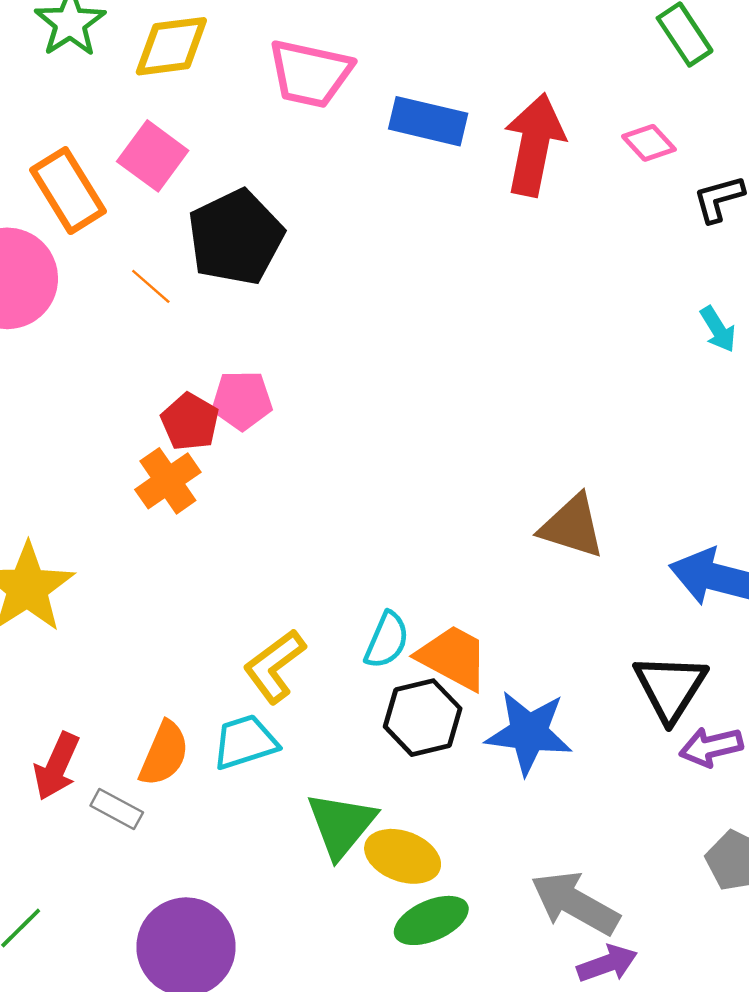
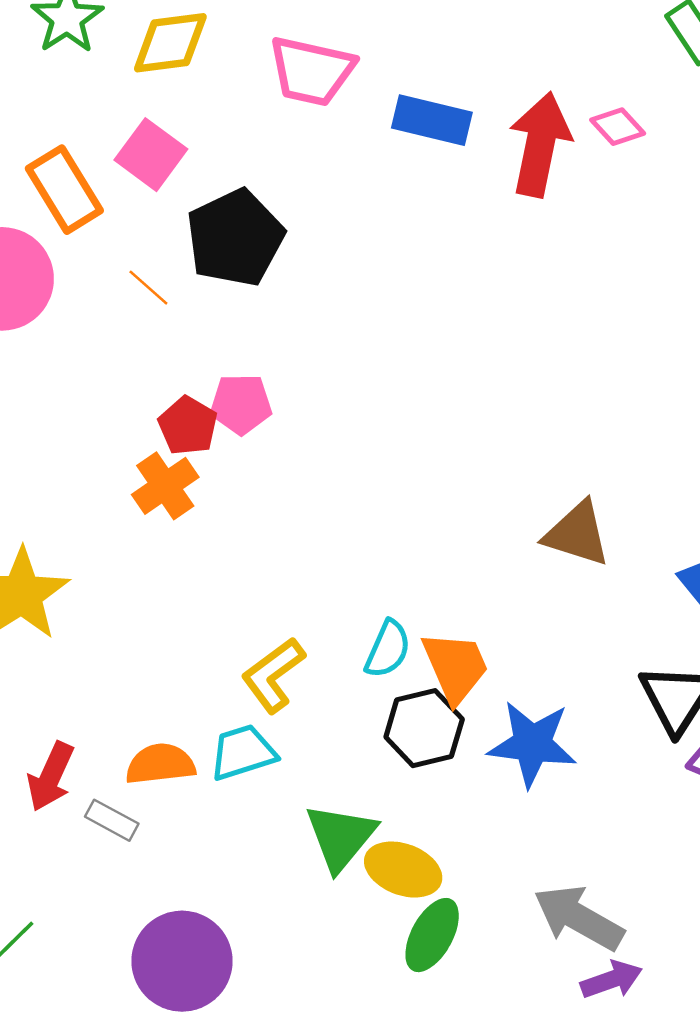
pink diamond: (649, 143) -> (618, 127), moved
orange trapezoid: (453, 657) -> (455, 667), turned 38
orange semicircle: (164, 754) -> (160, 764), turned -120
green ellipse: (431, 920) -> (432, 935), turned -38

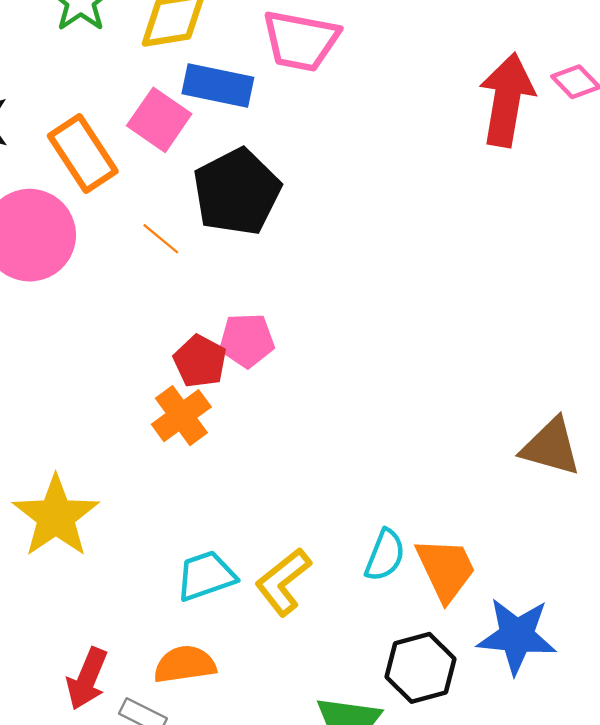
blue rectangle: (432, 120) -> (218, 85), moved
black hexagon: (424, 728) -> (420, 668), moved
cyan trapezoid: (243, 752) -> (206, 576), moved

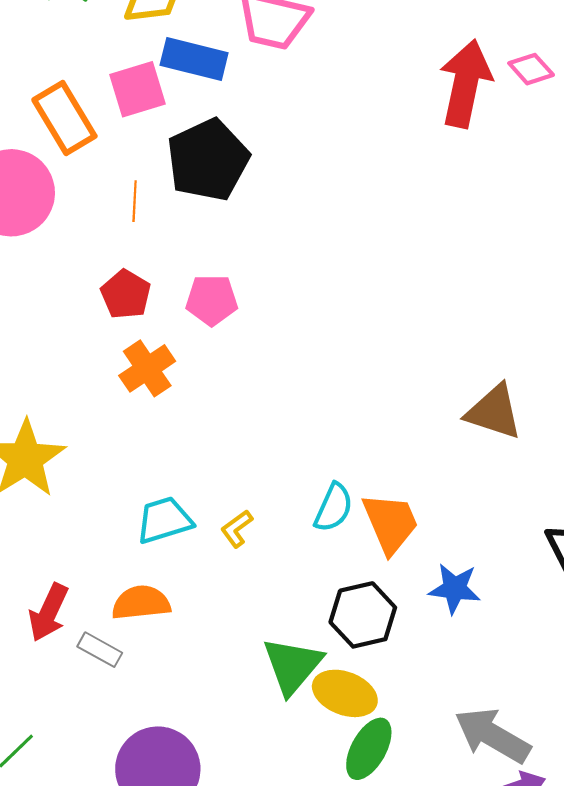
pink square: (159, 120) -> (138, 89), turned 36
orange line: (161, 239) -> (135, 201), turned 51
red pentagon: (200, 361) -> (126, 294), moved
yellow L-shape: (283, 582) -> (237, 529), size x0.6
blue star: (517, 636) -> (455, 588), size x0.7

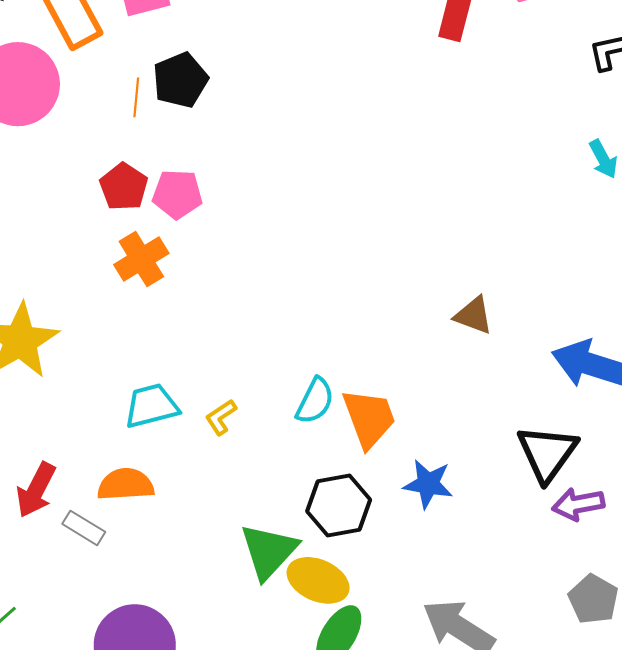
black pentagon: (208, 160) -> (180, 80), moved, size x0.7
pink pentagon: (212, 300) -> (177, 194), moved
brown triangle: (494, 412) -> (474, 315), size x0.7

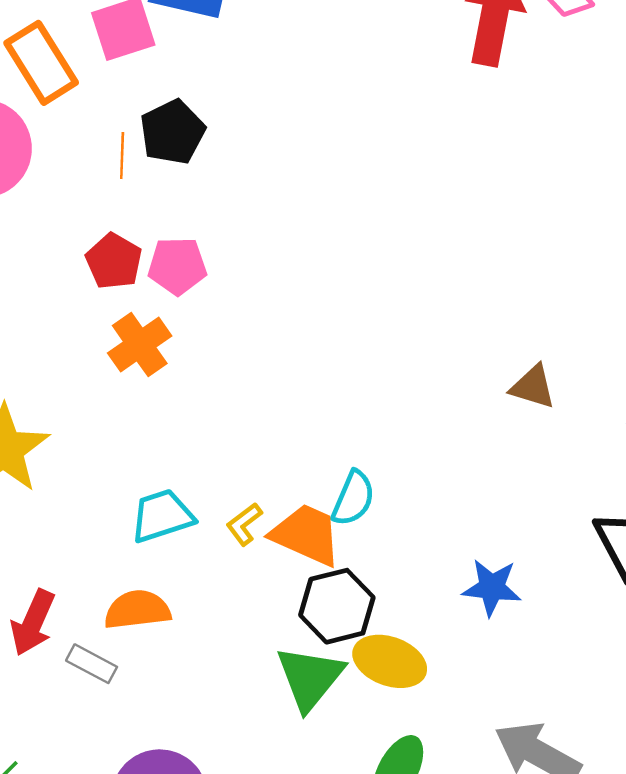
orange trapezoid: (369, 418) -> (306, 535), moved, turned -42
black hexagon: (339, 505) -> (337, 606), moved
yellow ellipse: (318, 580) -> (390, 661), moved

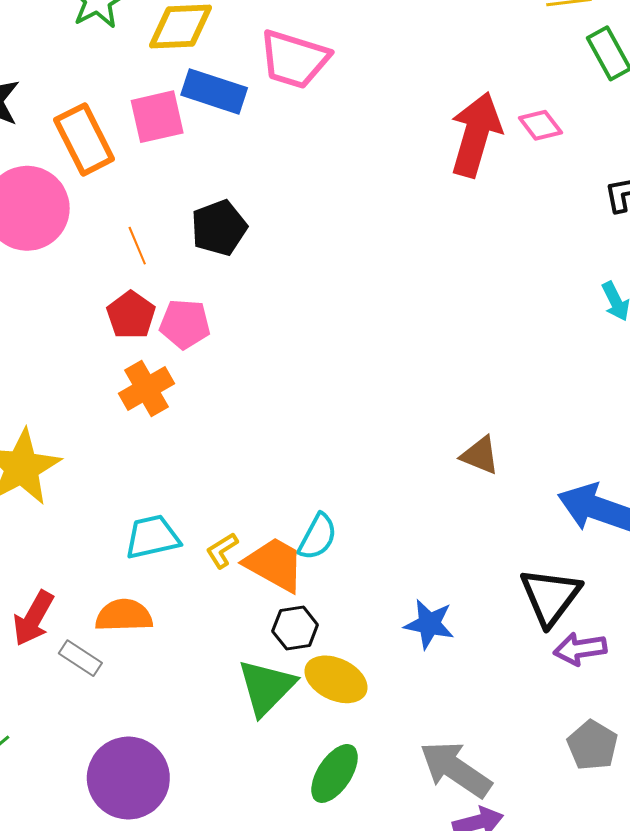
black pentagon: (173, 132) -> (219, 228), moved
orange line: (122, 156) -> (137, 246), moved, turned -30
black hexagon: (337, 606) -> (295, 628), size x0.7

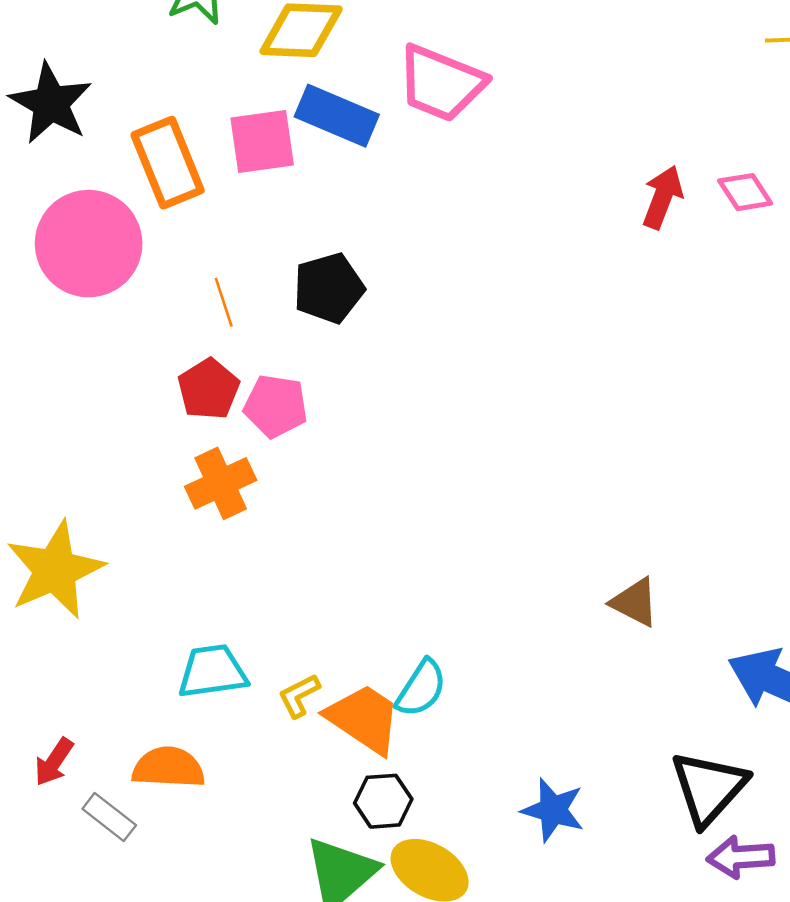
red arrow: (476, 135) -> (663, 197), size x0.6
red arrow: (33, 618) -> (54, 762), size x0.7

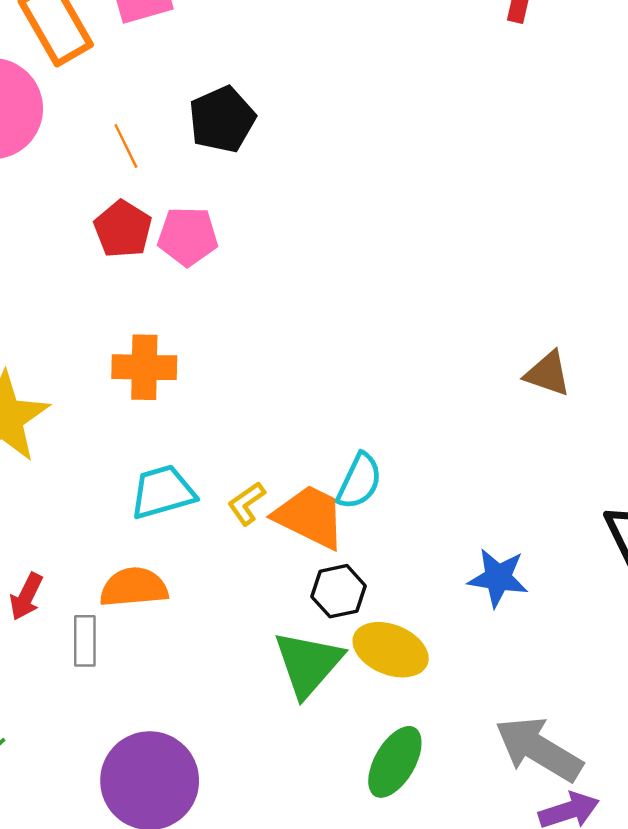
orange cross: (221, 483) -> (144, 367), moved, turned 34
gray rectangle: (109, 817) -> (85, 641), turned 60

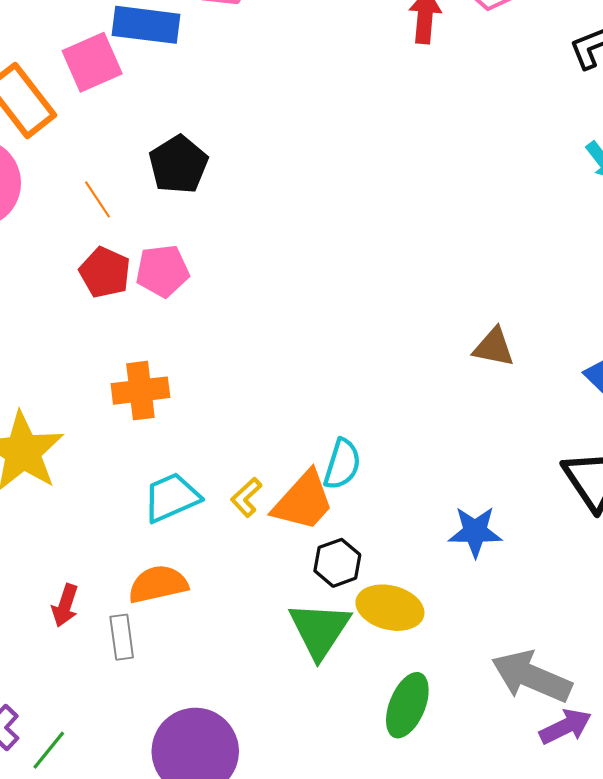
orange trapezoid: (310, 517) -> (303, 501), turned 114

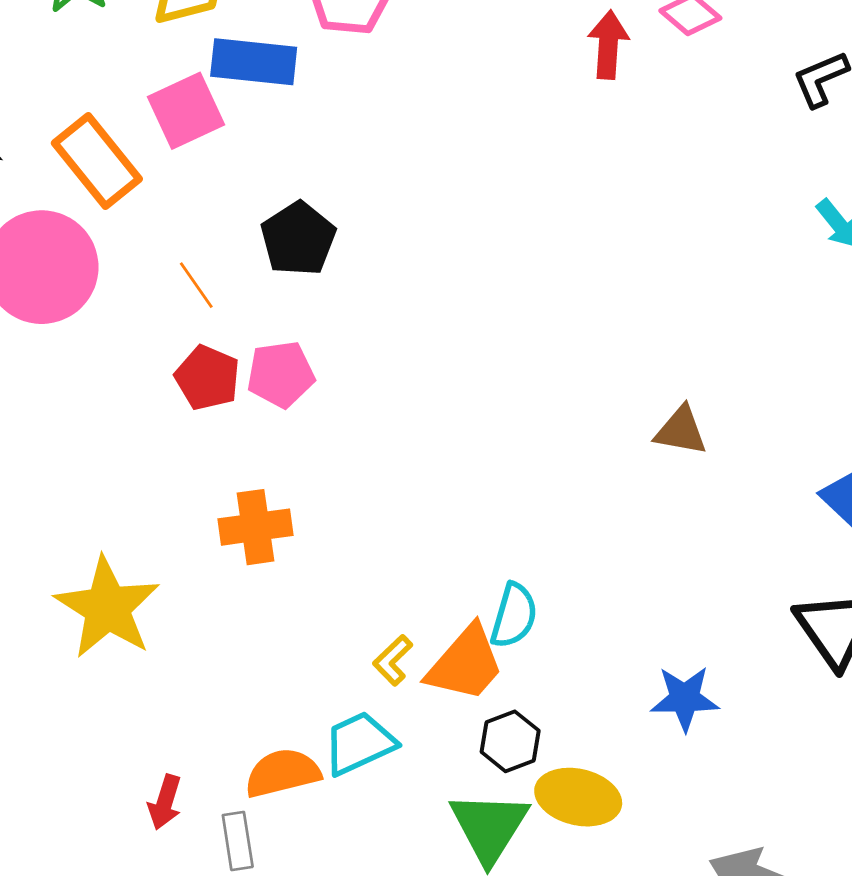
brown triangle: (494, 347) -> (681, 431), moved
cyan trapezoid: (172, 497) -> (359, 743), moved

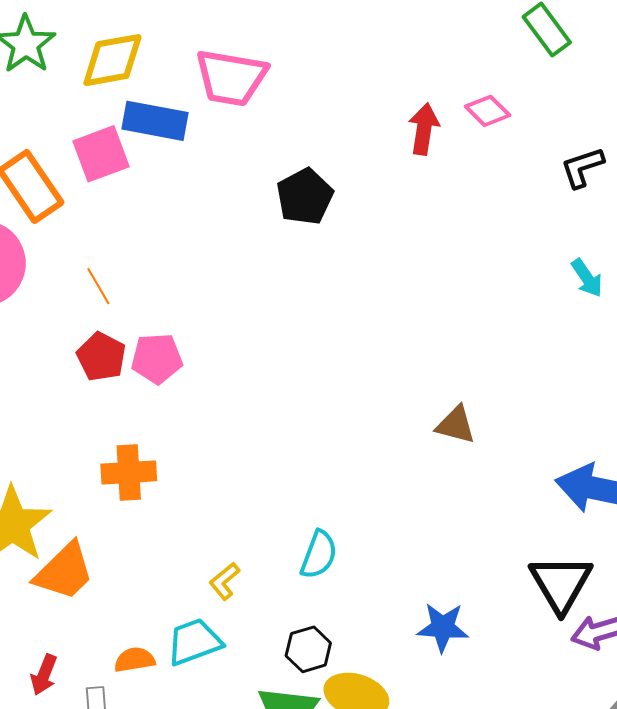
black pentagon: (298, 239) -> (305, 197), moved
orange trapezoid: (465, 664) -> (64, 571), moved
orange semicircle: (283, 773) -> (135, 660), size x0.7

